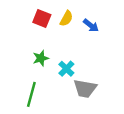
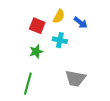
red square: (42, 18) -> (37, 26), moved
cyan cross: (66, 69) -> (60, 40), moved, turned -32

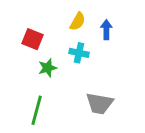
blue arrow: (81, 23) -> (106, 30), turned -128
red square: (37, 26) -> (33, 39), moved

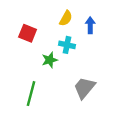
green star: (48, 68) -> (50, 60), moved
gray trapezoid: (99, 103) -> (84, 88), turned 120

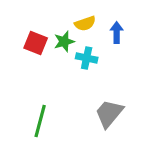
yellow semicircle: (66, 18) -> (85, 24), turned 42
green star: (50, 60) -> (64, 42), moved

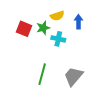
green line: (40, 121) -> (42, 74), moved

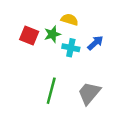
yellow semicircle: (57, 16) -> (70, 20), turned -144
blue arrow: (78, 22) -> (95, 43), moved, turned 48

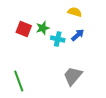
yellow semicircle: (70, 20) -> (75, 12), moved
green line: (51, 91) -> (19, 81), moved, turned -35

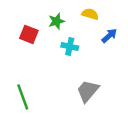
green star: (43, 28) -> (56, 21), moved
blue arrow: (78, 35) -> (109, 36), moved

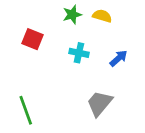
green star: (56, 21) -> (72, 15), moved
blue arrow: (109, 36) -> (119, 58), moved

